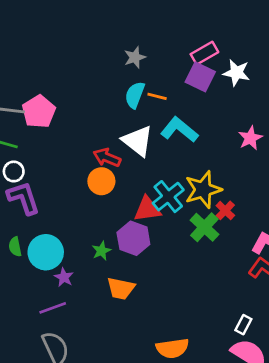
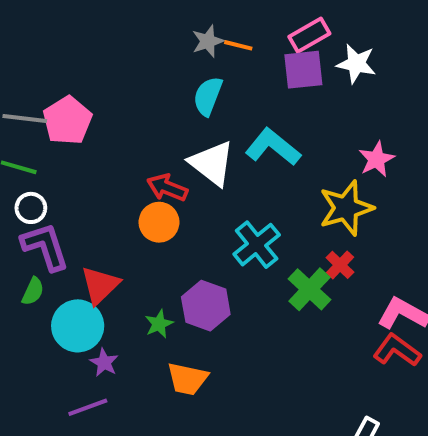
purple square: (200, 77) -> (303, 70), turned -32
orange line: (157, 96) -> (238, 45), moved
yellow star: (203, 190) -> (346, 208), moved
red triangle: (147, 209) -> (100, 285), moved, turned -36
green semicircle: (15, 247) -> (33, 291), moved, turned -144

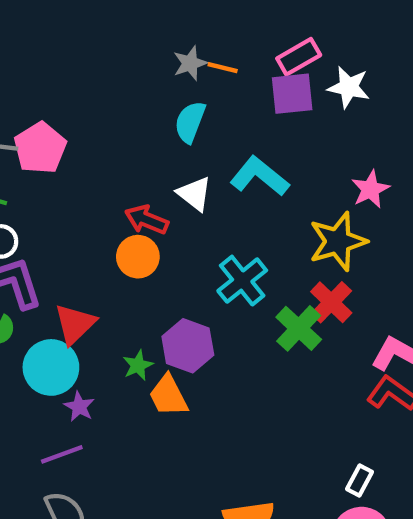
white triangle: (212, 163) -> (194, 194), size x0.7
red cross: (340, 265) -> (331, 302), size x1.4
orange trapezoid: (187, 379) -> (168, 396), moved, turned 51

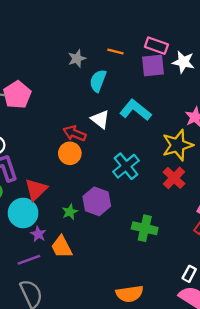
pink rectangle: (299, 57) -> (156, 46), turned 50
gray star: (190, 63) -> (77, 59), moved
green cross: (299, 328) -> (145, 228), moved, turned -30
orange trapezoid: (168, 396) -> (62, 247), moved

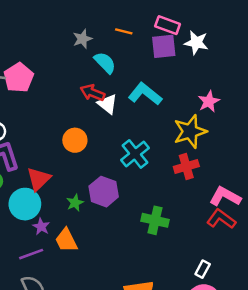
cyan semicircle: (98, 81) -> (105, 63), turned 115
red arrow: (75, 133) -> (92, 93), moved
red cross: (174, 178) -> (186, 166), turned 30

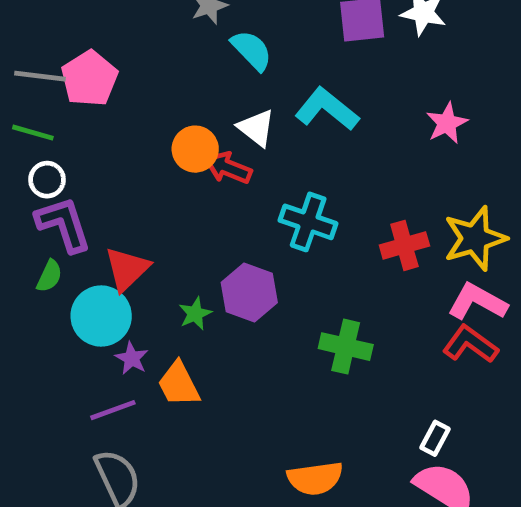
red arrow: (92, 93) -> (228, 168), moved
yellow star: (190, 131) -> (475, 238), moved
orange circle: (75, 140) -> (195, 149), moved
cyan cross: (135, 154) -> (308, 222), turned -32

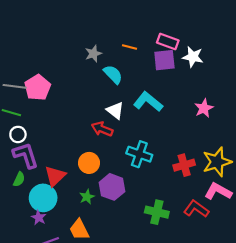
orange circle: (195, 149) -> (89, 163), moved
red L-shape: (470, 344) -> (196, 209), moved
purple star: (132, 358) -> (39, 218), moved

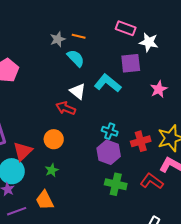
orange line: (129, 47) -> (79, 36), moved
purple square: (164, 60) -> (131, 63), moved
cyan cross: (139, 154) -> (110, 131), moved, size x0.7
purple hexagon: (112, 187) -> (109, 152), moved

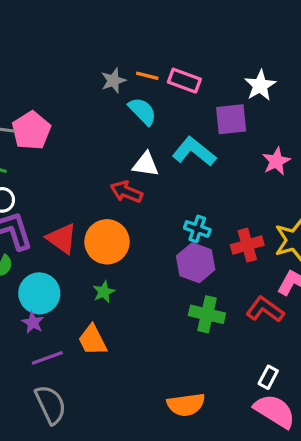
pink rectangle: (126, 28) -> (184, 81), moved
white star: (149, 42) -> (260, 85), turned 30
white triangle: (78, 91) -> (146, 164), turned -30
orange circle: (54, 139) -> (107, 242), size x1.4
red triangle: (23, 151) -> (62, 239), moved, turned -40

